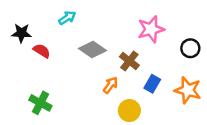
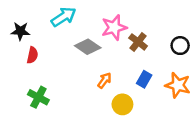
cyan arrow: (67, 18) -> (64, 17), size x1.5
pink star: (151, 29) -> (114, 28), moved
red semicircle: (42, 51) -> (32, 55), moved, turned 70
brown cross: (129, 61) -> (138, 42), moved

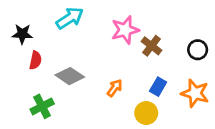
gray diamond: (88, 47) -> (70, 76), moved
green cross: (38, 97) -> (42, 106), turned 35
yellow circle: (122, 104) -> (146, 113), moved

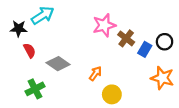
cyan arrow: (70, 18) -> (43, 15), moved
red semicircle: (35, 60) -> (30, 50), turned -40
blue rectangle: (158, 87) -> (145, 49), moved
yellow circle: (146, 113) -> (112, 94), moved

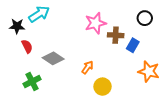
brown cross: (126, 38) -> (116, 35), turned -35
black circle: (165, 42) -> (145, 18), moved

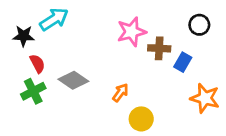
green cross: (32, 81) -> (33, 91), moved

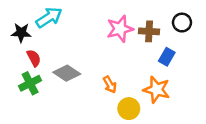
brown cross: (159, 48) -> (149, 31), moved
orange arrow: (120, 93) -> (110, 85), turned 114
orange star: (205, 98) -> (157, 90), moved

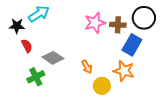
black circle: (182, 23) -> (144, 18), size x1.5
blue rectangle: (167, 57) -> (132, 45), size x1.5
green cross: (30, 83) -> (36, 77), moved

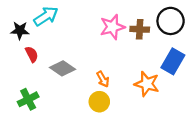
blue rectangle: (132, 45) -> (173, 61), moved
green cross: (36, 77) -> (28, 99), moved
yellow circle: (102, 86) -> (99, 102), moved

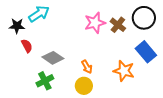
brown cross: (140, 29) -> (118, 25), turned 35
blue rectangle: (173, 61) -> (146, 52), turned -70
green cross: (28, 99) -> (45, 81), moved

